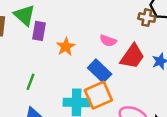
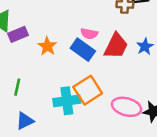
purple rectangle: (39, 31) -> (18, 34), turned 66
blue rectangle: (100, 71) -> (83, 50), moved

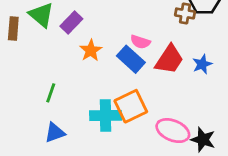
purple rectangle: (18, 34) -> (71, 23), moved, turned -30

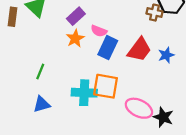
purple rectangle: (71, 23) -> (76, 16), moved
pink semicircle: (140, 42) -> (99, 31), moved
blue rectangle: (131, 59) -> (108, 48), turned 70
orange square: (131, 106) -> (106, 86), turned 32

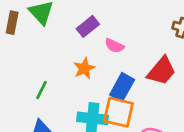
orange star: (75, 38) -> (84, 68), moved
blue rectangle: (108, 48) -> (122, 87), moved

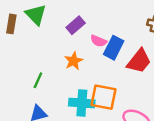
blue rectangle: (122, 87) -> (114, 48), moved

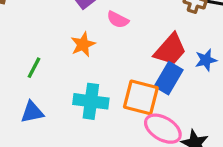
blue rectangle: (114, 48) -> (169, 78), moved
orange square: (104, 97) -> (141, 97), moved

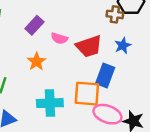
red trapezoid: (170, 50) -> (89, 46), moved, turned 40
blue star: (206, 60) -> (123, 45), moved

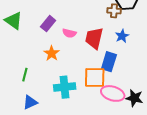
red trapezoid: (89, 46) -> (94, 38), turned 125

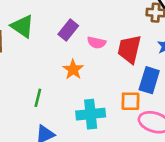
orange square: (95, 77) -> (130, 101), size x0.7

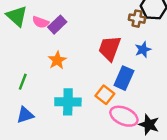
pink semicircle: (96, 43) -> (41, 22), moved
orange square: (130, 101) -> (105, 95), turned 30

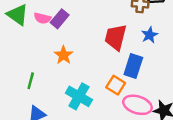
cyan cross: (68, 102) -> (79, 96), turned 35

